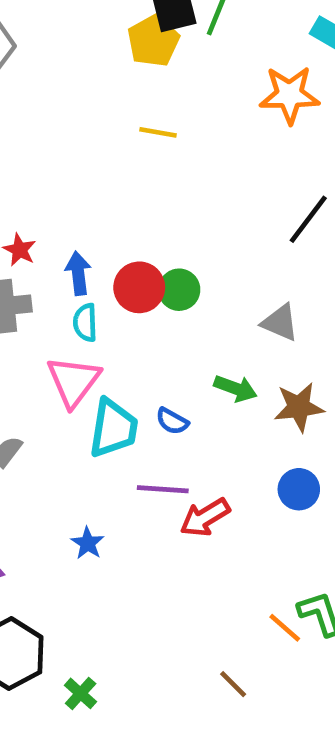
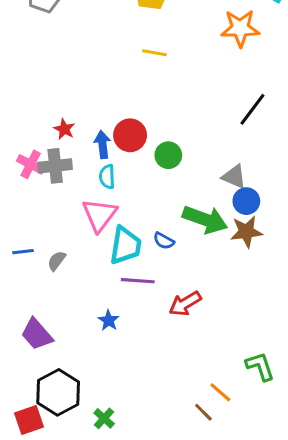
red circle: (139, 287) -> (130, 135), moved
green arrow: (235, 388) -> (205, 219), size x1.6
purple line: (163, 489) -> (138, 281), moved
blue circle: (299, 489) -> (246, 201), moved
orange line: (285, 628) -> (220, 392), moved

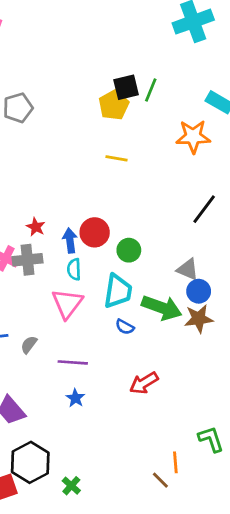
cyan trapezoid: (125, 245) -> (118, 291), moved
purple line: (138, 281) -> (73, 362), moved
orange line: (220, 392) -> (175, 462), turned 45

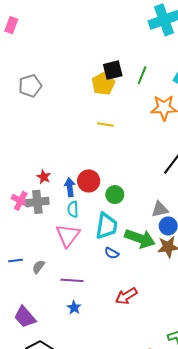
green line: (151, 90) -> (142, 75), moved
gray triangle: (188, 269) -> (160, 209), turned -36

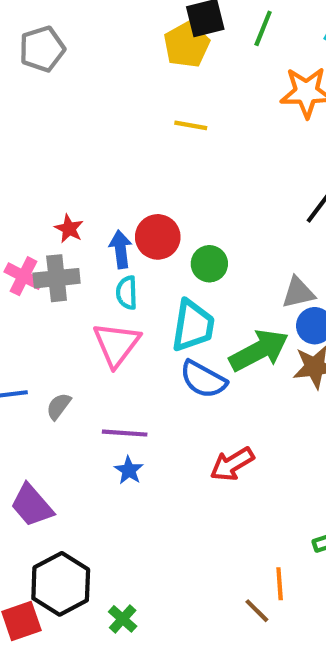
green arrow: (140, 239) -> (259, 350), turned -48
blue semicircle: (112, 253) -> (203, 379), size x1.6
blue star: (74, 308) -> (129, 470), moved

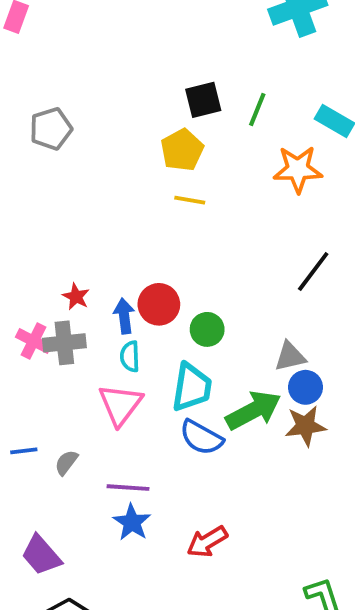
yellow pentagon: (187, 45) -> (182, 150), moved
red arrow: (232, 464) -> (207, 542), moved
blue star: (129, 470) -> (132, 522), size x1.4

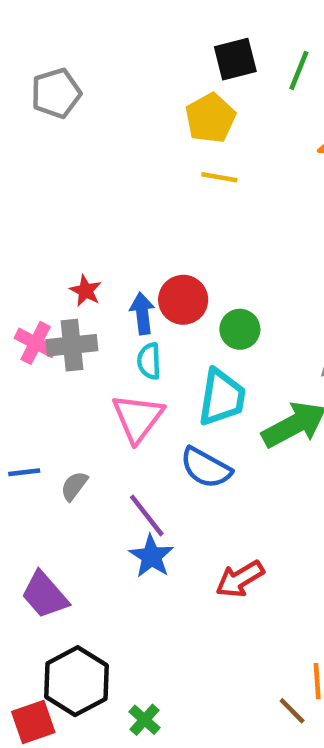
blue semicircle: (201, 437) -> (206, 468), moved
purple line: (128, 488) -> (147, 515), turned 48

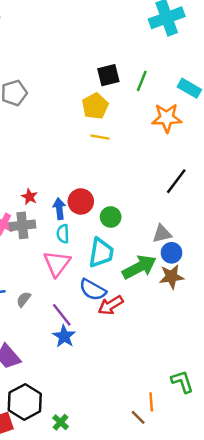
red arrow: (240, 579) -> (111, 305), moved

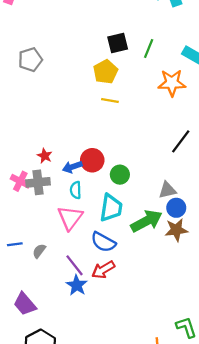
blue arrow: (59, 209) -> (72, 167), turned -102
red arrow: (111, 305) -> (103, 270), moved

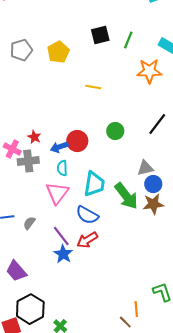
yellow pentagon: (105, 72) -> (58, 52), moved
green circle: (120, 175) -> (115, 131), moved
pink cross: (20, 181) -> (12, 149), moved
green arrow: (146, 221) -> (126, 196), turned 80

